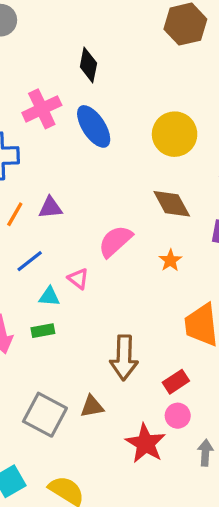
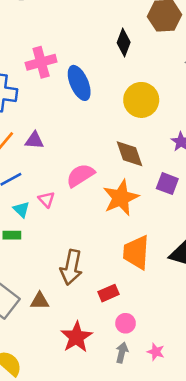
black diamond: (88, 65) -> (124, 42), moved
orange star: (170, 260) -> (121, 198), size x2.0
cyan triangle: (49, 297) -> (21, 210), turned 30
pink circle: (178, 416) -> (126, 323), moved

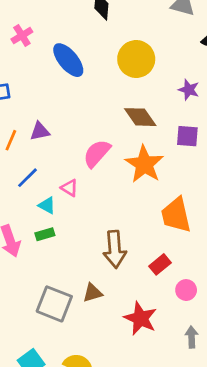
pink cross: (41, 62) -> (22, 35), moved, size x0.7
gray arrow: (122, 353) -> (192, 337), moved

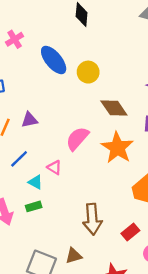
yellow circle: (136, 59) -> (88, 72), moved, size x0.7

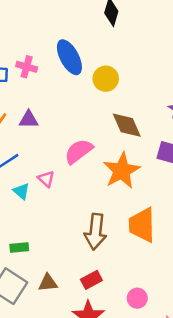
pink cross: (15, 39) -> (27, 67), moved, turned 36
green rectangle: (34, 206) -> (19, 248), moved
brown arrow: (92, 219) -> (96, 232), moved
red rectangle: (130, 232) -> (91, 280), moved

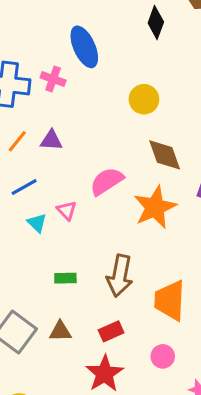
blue ellipse: (69, 57) -> (84, 47), moved
orange trapezoid: (142, 225) -> (170, 300), moved
green rectangle: (19, 248) -> (65, 278), moved

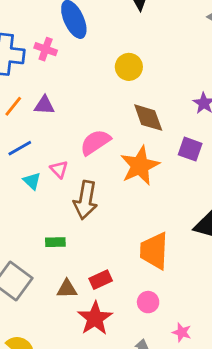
brown arrow: (120, 276) -> (86, 200), moved
green rectangle: (65, 278) -> (55, 242), moved
brown triangle: (60, 331) -> (67, 289), moved

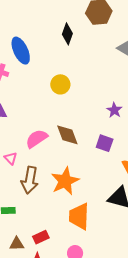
brown diamond: (148, 118) -> (67, 135), moved
orange star: (140, 166) -> (65, 181), moved

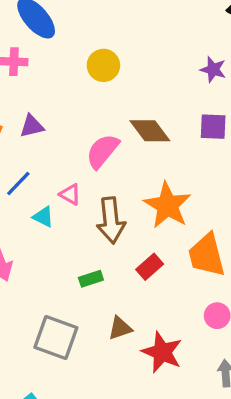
yellow circle: (60, 84) -> (103, 65), moved
red rectangle: (41, 237) -> (150, 267), moved

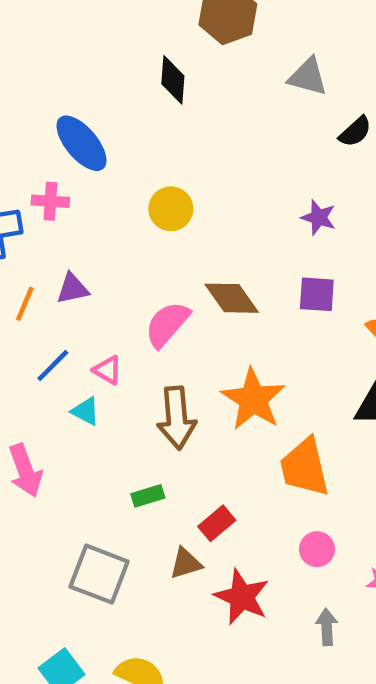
pink triangle: (70, 194) -> (107, 370), moved
red rectangle: (150, 267) -> (217, 523), moved

